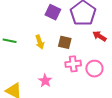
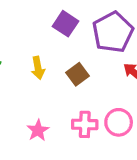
brown square: (65, 42) -> (77, 74), turned 32
pink cross: (73, 64) -> (85, 124), moved

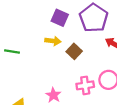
yellow arrow: (38, 68) -> (53, 41), moved, turned -63

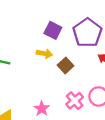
pink cross: (85, 85) -> (75, 101), turned -36

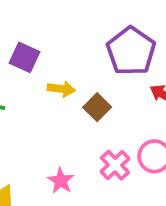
purple square: (53, 30) -> (24, 57), moved

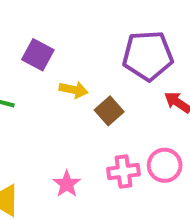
purple pentagon: (131, 51) -> (148, 56), turned 30
pink cross: (115, 165) -> (123, 172), turned 32

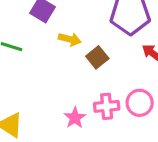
pink star: (67, 184) -> (75, 118), moved

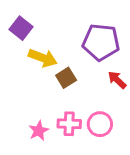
yellow arrow: (70, 39) -> (43, 58), size x1.4

